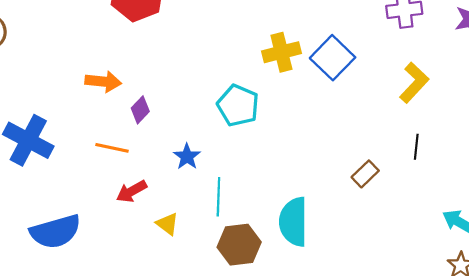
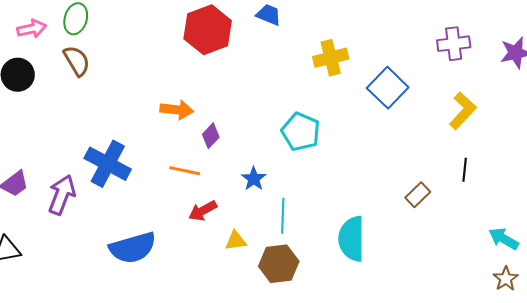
yellow cross: (281, 52) -> (331, 58), moved
yellow triangle: (167, 224) -> (236, 241), turned -45
brown hexagon: (239, 245) -> (279, 264), moved

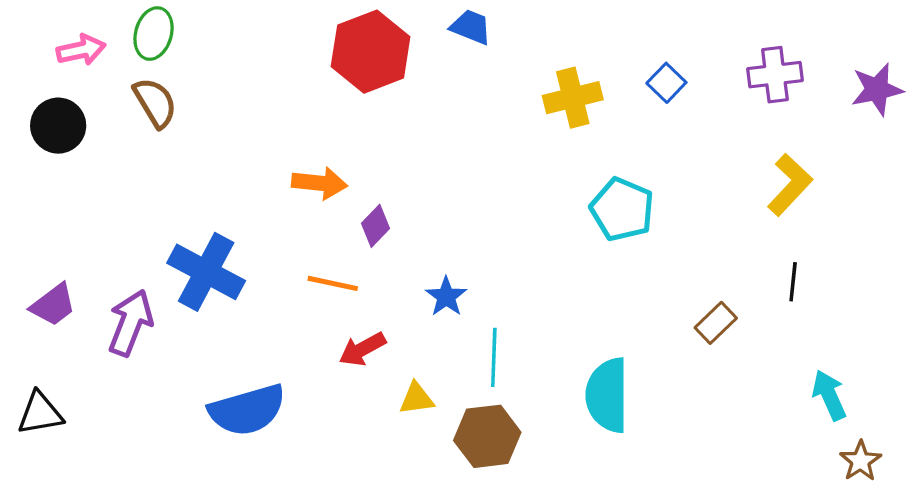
blue square: (388, 88) -> (666, 83), moved, size x0.6
cyan pentagon: (301, 132) -> (622, 209), moved
cyan arrow: (504, 239) -> (829, 395), moved, turned 36

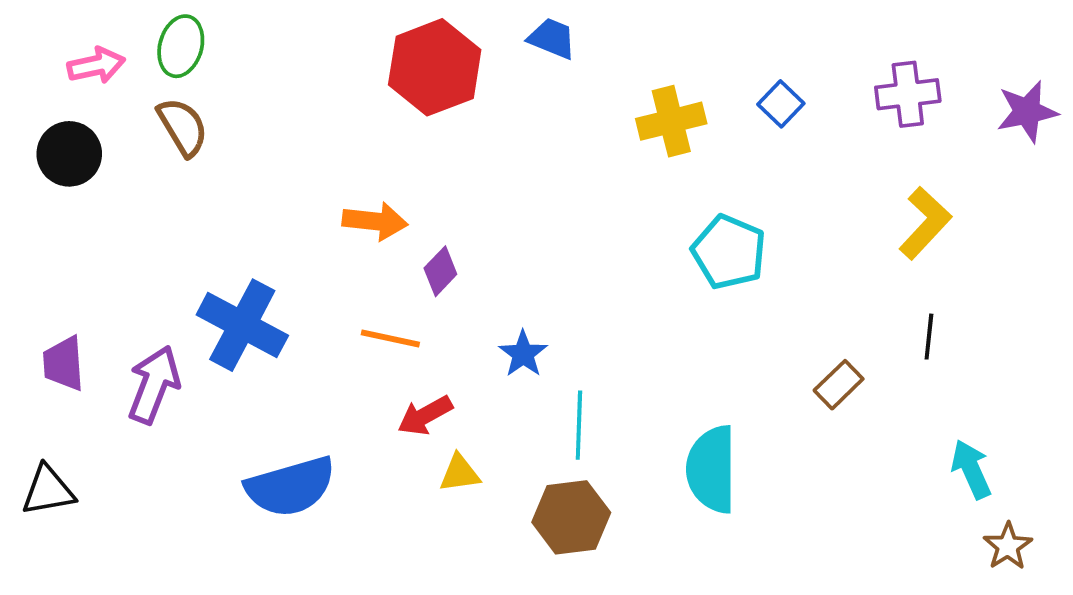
purple trapezoid: (53, 305) -> (63, 364), turned 123
yellow triangle: (417, 398) -> (460, 473), moved

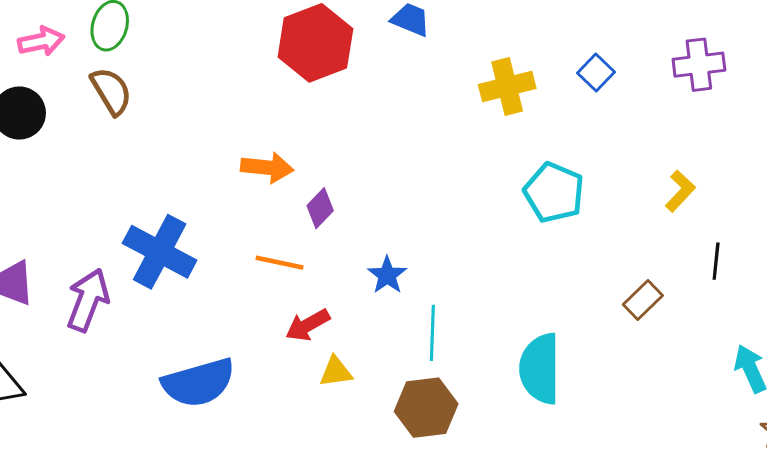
yellow L-shape: (925, 223) -> (680, 191), moved, size x0.7

